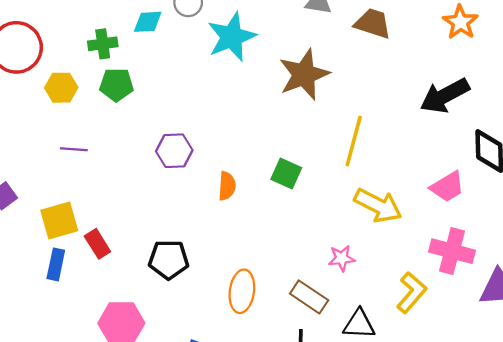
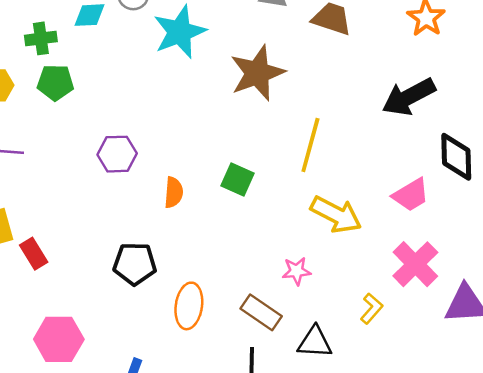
pink cross: (452, 251) -> (415, 264), turned 30
black pentagon: (169, 260) -> (135, 264), moved
yellow L-shape: (412, 293) -> (372, 308), size x0.7

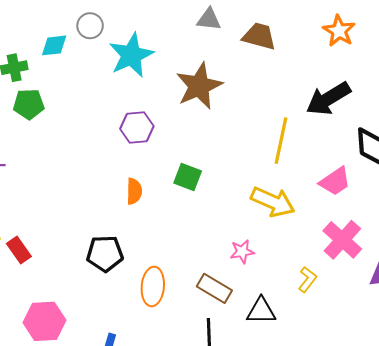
yellow line: (310, 145) -> (281, 141), moved
purple hexagon: (117, 154) -> (137, 127), moved

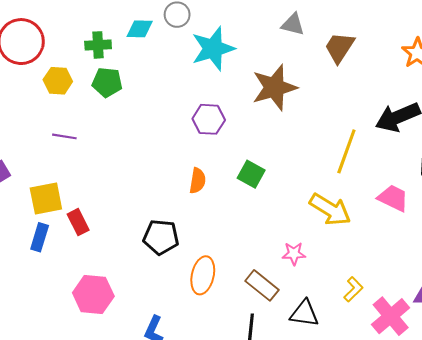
brown trapezoid: (259, 36) -> (339, 47), turned -80
pink trapezoid: (335, 181) -> (393, 198), turned -128
pink cross: (342, 240) -> (391, 316), moved

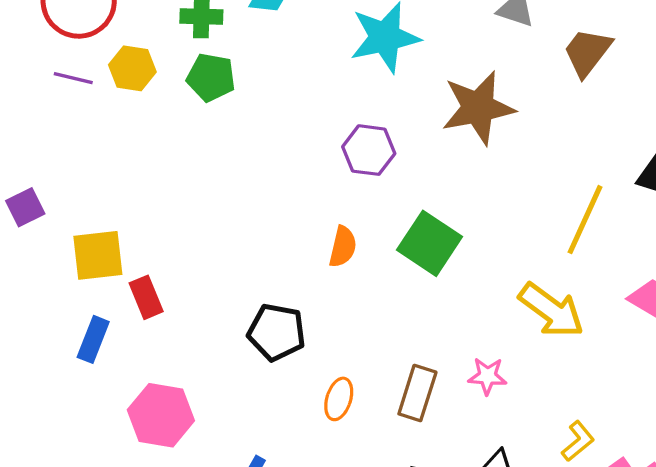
purple line: (64, 136) -> (73, 78), moved
green square: (251, 174) -> (429, 243), size x1.4
blue rectangle: (40, 237) -> (93, 339), moved
orange ellipse: (203, 275) -> (339, 399), size x0.7
brown rectangle: (262, 285) -> (417, 393), moved, turned 64

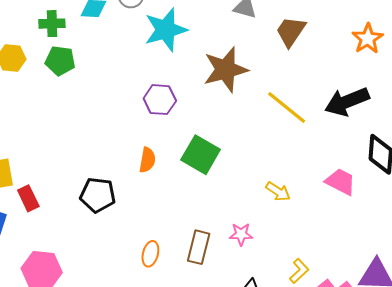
yellow line: (585, 220) -> (287, 107), moved, turned -72
yellow arrow: (551, 310) -> (278, 191), size x0.6
black pentagon: (277, 332) -> (98, 195), moved

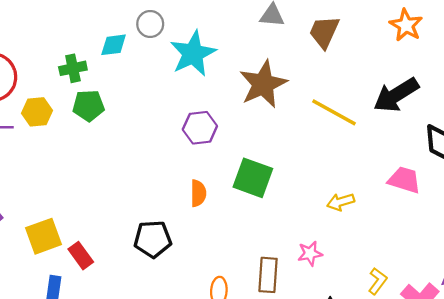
yellow arrow: (278, 191) -> (341, 202), turned 140

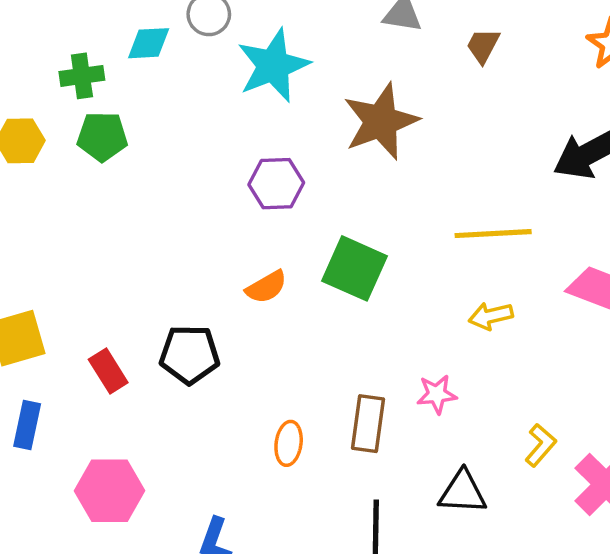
brown trapezoid: (324, 32) -> (483, 46), size x0.7
yellow line: (334, 112) -> (493, 234), moved, turned -36
orange semicircle: (198, 193) -> (266, 287), turned 56
red rectangle: (81, 256) -> (108, 371), moved

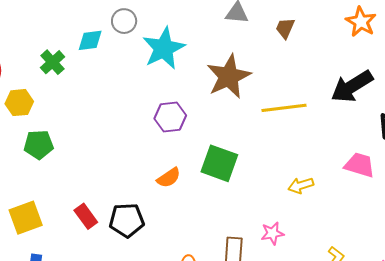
green cross: (82, 76) -> (53, 62), turned -30
green pentagon: (102, 136) -> (39, 145), moved
yellow line: (493, 234) -> (284, 108), moved
red rectangle: (108, 371) -> (86, 216), moved

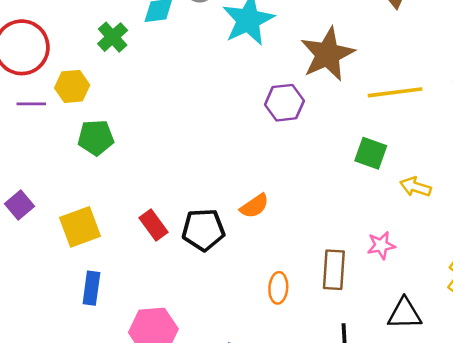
purple hexagon: (170, 117) -> (284, 103), moved
green square: (219, 163) -> (371, 153), moved, size x0.7
orange semicircle: (169, 178) -> (254, 206), moved
yellow arrow: (301, 185) -> (416, 187), turned 35

